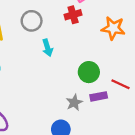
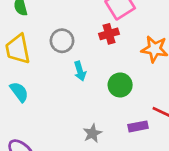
green circle: (89, 72) -> (120, 85), moved
gray star: (74, 103) -> (92, 133), moved

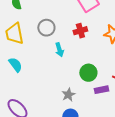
red cross: (109, 34) -> (80, 31), moved
green circle: (120, 85) -> (88, 73), moved

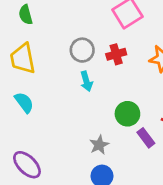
gray circle: (46, 28) -> (82, 50), moved
purple rectangle: (101, 90) -> (146, 138), turned 64

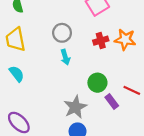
red cross: (116, 54) -> (101, 41), moved
gray star: (99, 145) -> (75, 107), size x1.5

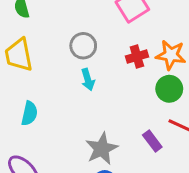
cyan semicircle: (17, 74) -> (29, 113), moved, turned 49
green circle: (97, 83) -> (169, 89), moved

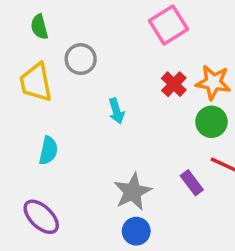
gray circle: (83, 46) -> (81, 59), moved
red cross: (137, 57) -> (174, 84), turned -30

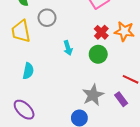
green circle: (211, 122) -> (98, 54), moved
purple rectangle: (192, 183) -> (121, 99), moved
gray star: (133, 192) -> (93, 95), moved

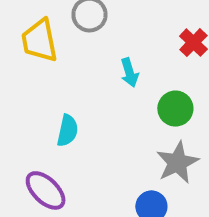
green circle: (98, 54) -> (175, 109), moved
cyan semicircle: (28, 71) -> (68, 131), moved

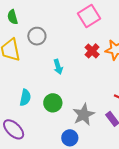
green circle: (175, 109) -> (53, 103), moved

